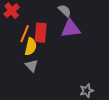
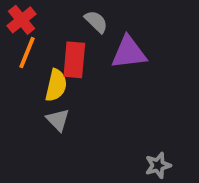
gray semicircle: (65, 11) -> (96, 22), moved
orange line: (25, 34) -> (27, 53), moved

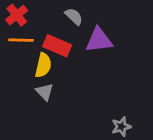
orange line: (27, 53) -> (21, 40), turned 70
red rectangle: (74, 60) -> (57, 46), turned -72

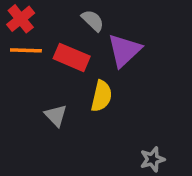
purple triangle: (99, 40) -> (124, 50), turned -36
yellow semicircle: (43, 65) -> (101, 96), moved

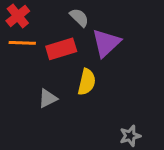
red rectangle: (72, 57) -> (61, 49), turned -40
gray triangle: (56, 115) -> (48, 98), turned 48

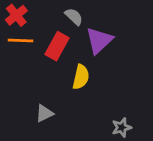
red rectangle: (61, 49) -> (57, 46), turned -44
gray triangle: (48, 98) -> (44, 113), moved

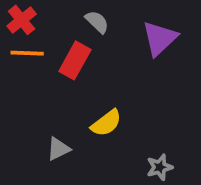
purple triangle: (99, 40) -> (160, 38), moved
yellow semicircle: (81, 77) -> (106, 123), moved, turned 40

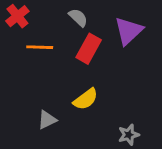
orange line: (27, 53) -> (40, 47), moved
red rectangle: (75, 60) -> (89, 49), moved

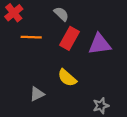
purple triangle: (129, 31) -> (100, 44), moved, turned 35
yellow semicircle: (86, 99) -> (67, 78), turned 78

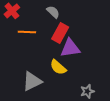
purple triangle: (100, 44) -> (70, 48), moved
gray triangle: (37, 94) -> (32, 81), size x1.5

